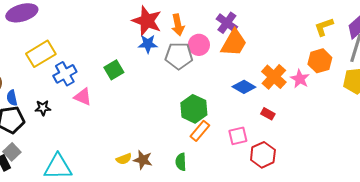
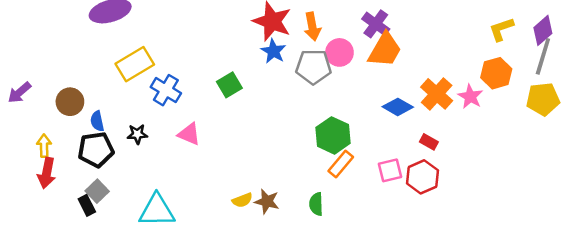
blue star: (148, 44) -> (273, 51), turned 30
blue cross: (65, 74) -> (166, 90), turned -30
pink triangle: (83, 97) -> (189, 134), moved
red hexagon: (263, 155) -> (422, 177), moved

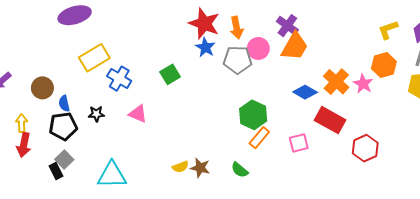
red rectangle: (429, 142) -> (330, 120), size x2.0
red hexagon: (422, 177) -> (365, 148), moved
green semicircle: (316, 204) -> (240, 170), turned -48

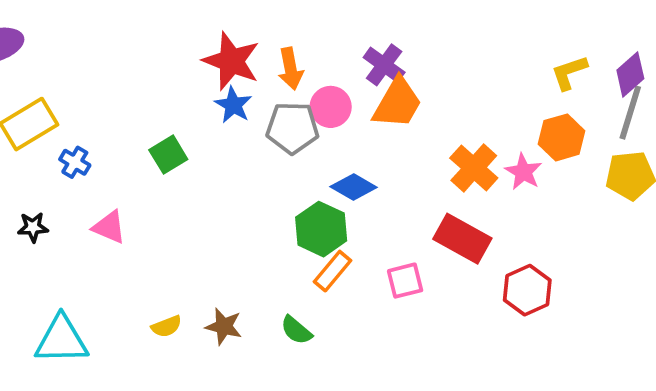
blue cross: (119, 79) -> (75, 162), size x0.7
blue diamond: (305, 92) -> (354, 187), moved
yellow semicircle: (180, 167) -> (166, 326), moved

